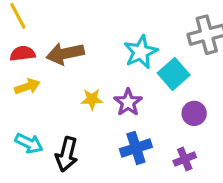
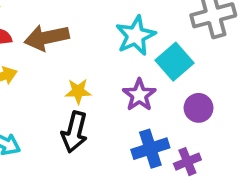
purple star: (128, 102) -> (139, 95), moved
blue cross: (136, 148) -> (150, 149), moved
black arrow: (67, 154) -> (74, 132), moved

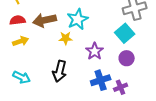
cyan star: (136, 36) -> (78, 19), moved
cyan square: (174, 62) -> (125, 33), moved
yellow star: (78, 91) -> (66, 38), moved

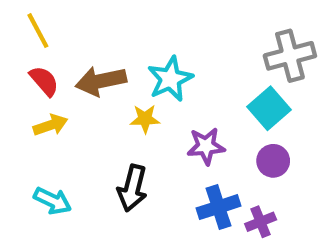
red semicircle: (18, 20) -> (44, 81), turned 56
purple star: (95, 51) -> (206, 146), turned 30

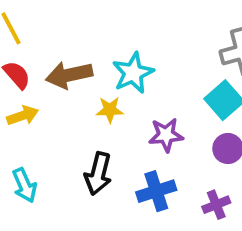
cyan arrow: (53, 201) -> (25, 185), turned 40
blue cross: (219, 207) -> (156, 191), moved

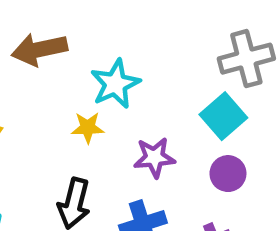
brown arrow: (69, 75) -> (39, 49), moved

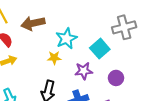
cyan square: (223, 116) -> (100, 49), moved

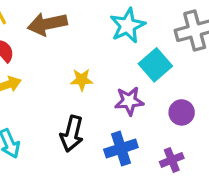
cyan star: (66, 38) -> (128, 26), moved

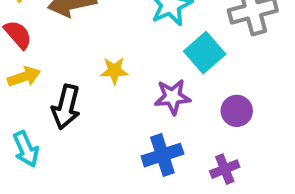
black arrow: (72, 134) -> (66, 107), moved

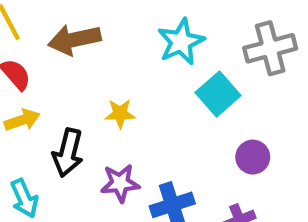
purple star: (172, 97) -> (120, 183), moved

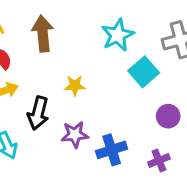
brown arrow: (74, 40) -> (43, 34), turned 96

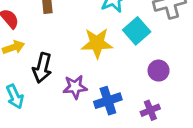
yellow star: (75, 86) -> (97, 43), moved, size x1.6

